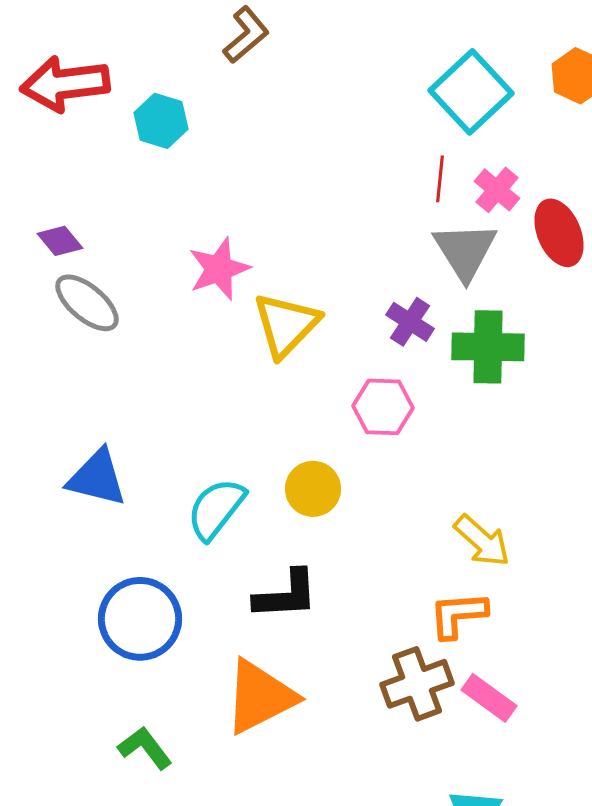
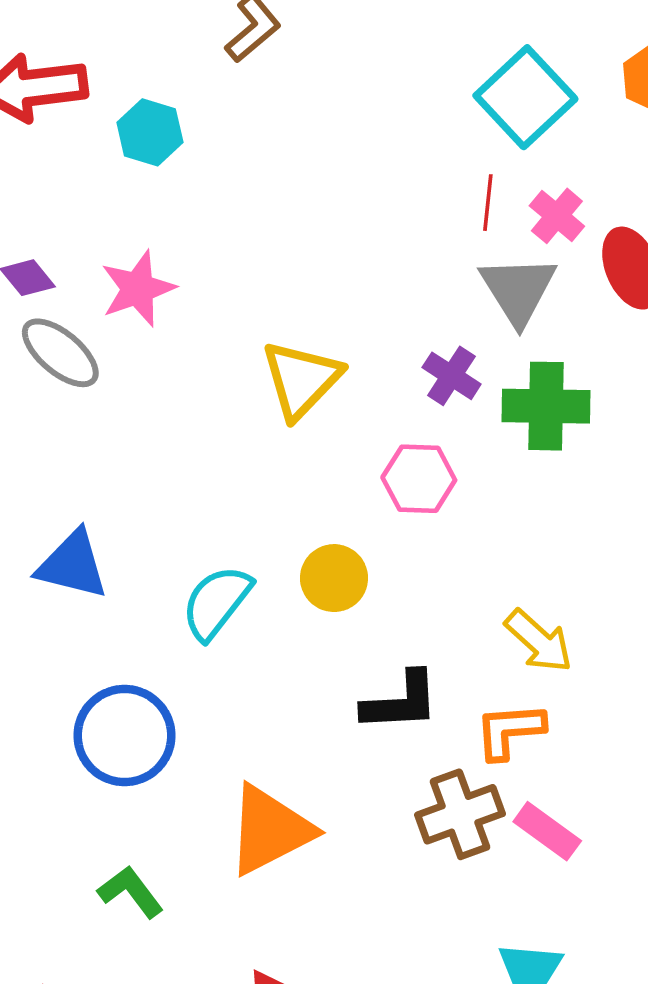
pink star: (219, 269) -> (138, 289), moved
black L-shape: (286, 595) -> (401, 702), moved

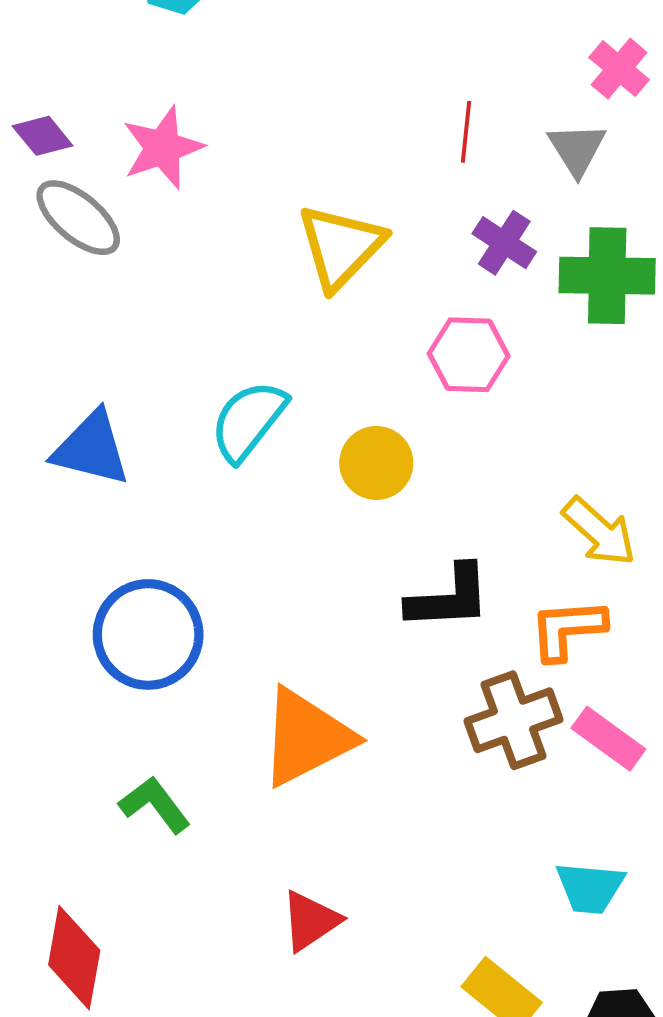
red line: (488, 203) -> (466, 132), moved
gray triangle: (518, 290) -> (577, 149), size x0.7
cyan semicircle: (217, 602) -> (248, 421), moved

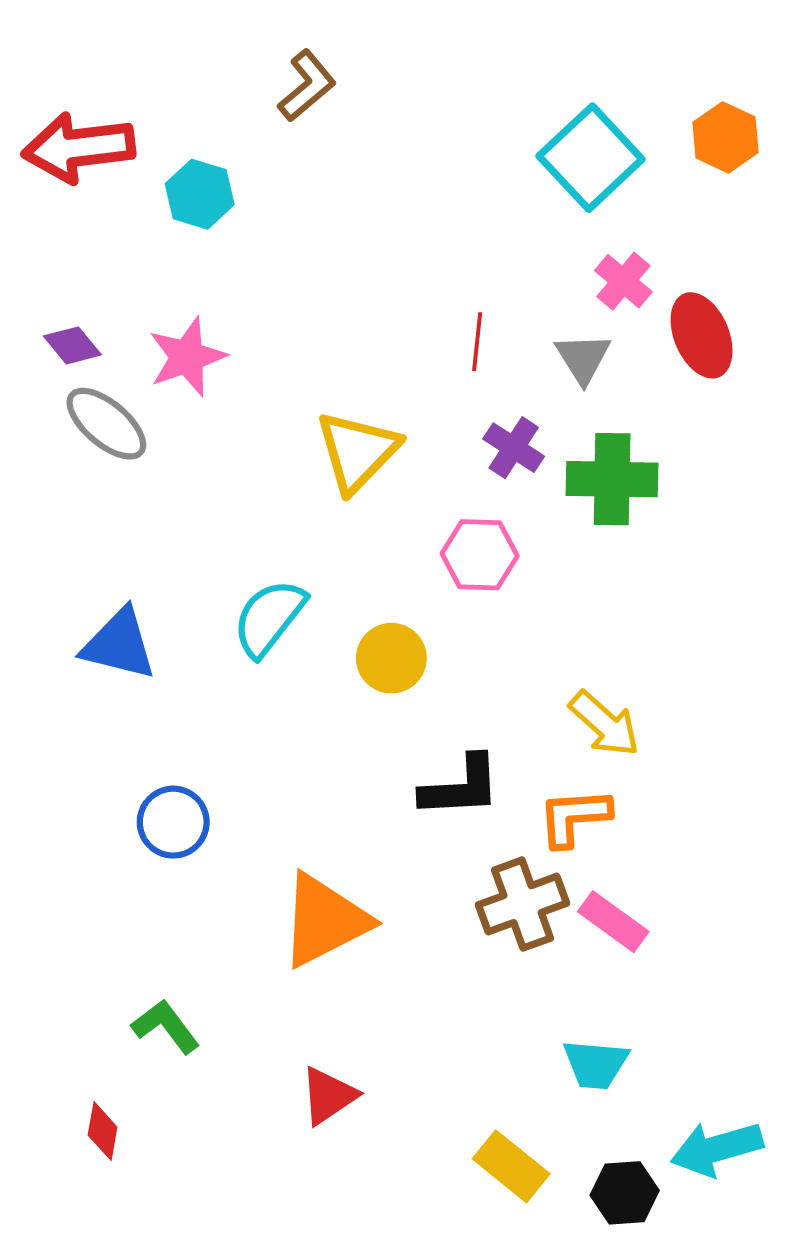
blue circle: (148, 634) -> (173, 822), size x0.7
green L-shape: (155, 805) -> (166, 1026), moved
red diamond: (74, 958) -> (103, 1131), size x0.6

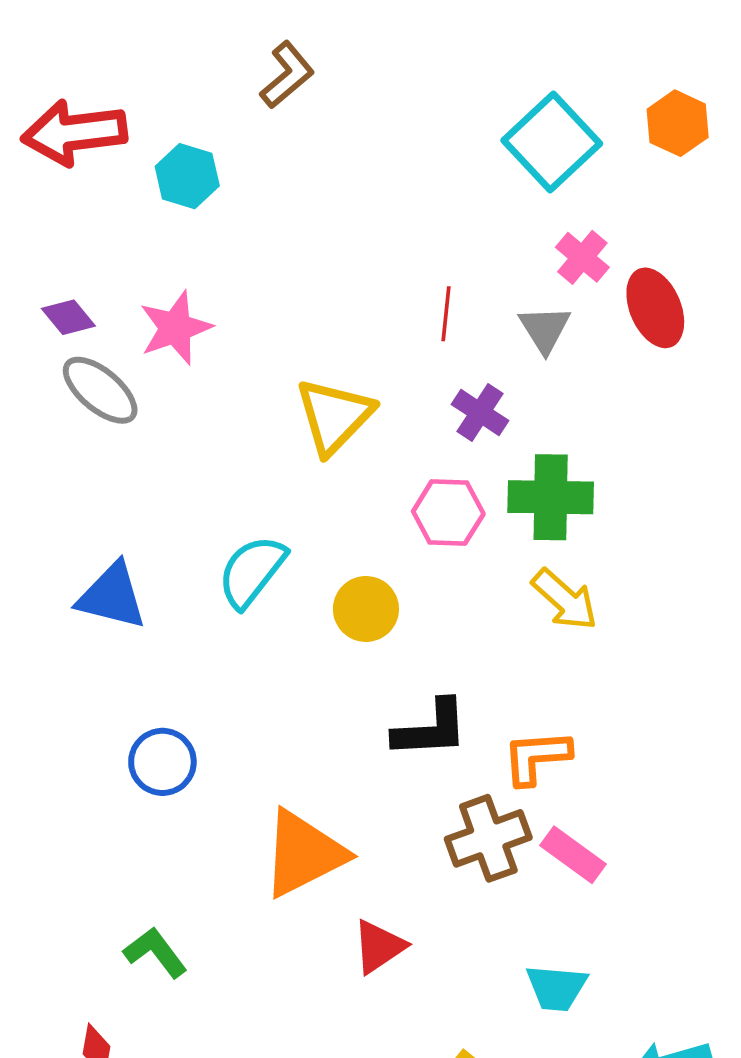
green cross: (612, 479) -> (551, 497), moved
yellow arrow: (604, 724) -> (565, 600), moved
red triangle: (328, 1096) -> (379, 947), moved

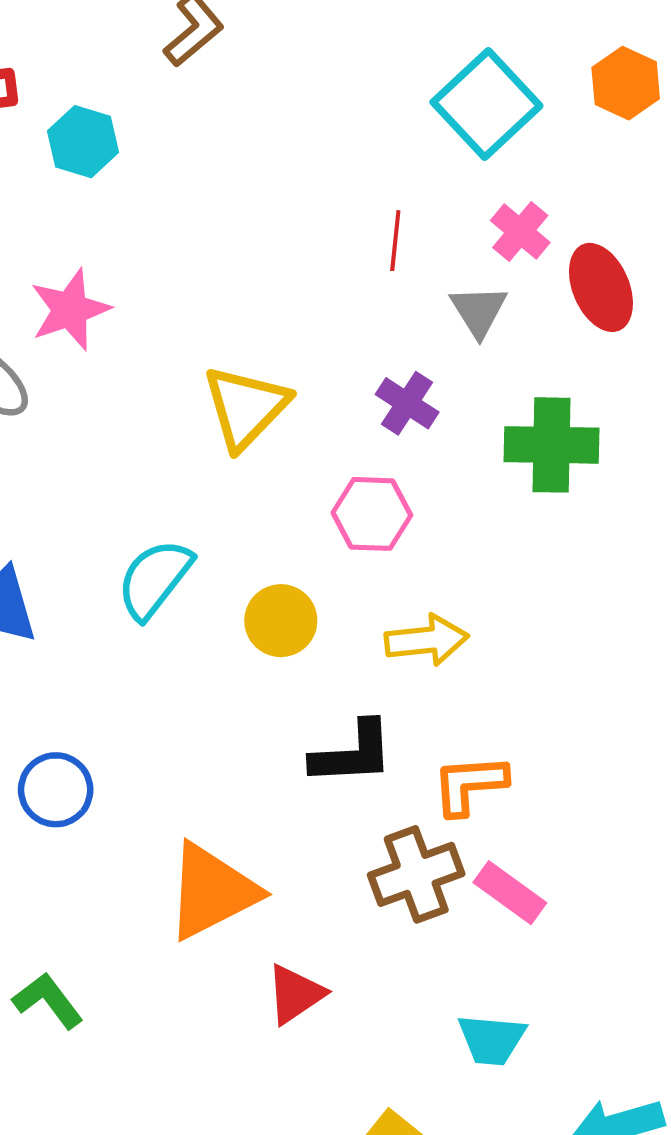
red line: (446, 314) -> (395, 241), moved
green cross: (551, 497) -> (552, 445), moved
yellow arrow: (565, 600) -> (427, 640), moved, turned -48

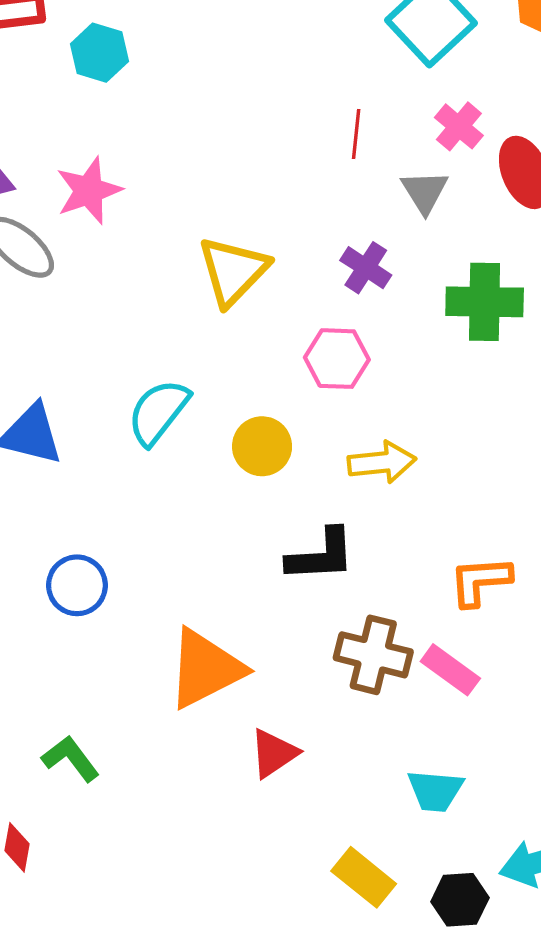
orange L-shape: (470, 785) -> (480, 581), moved
brown cross: (416, 874) -> (373, 655), turned 34

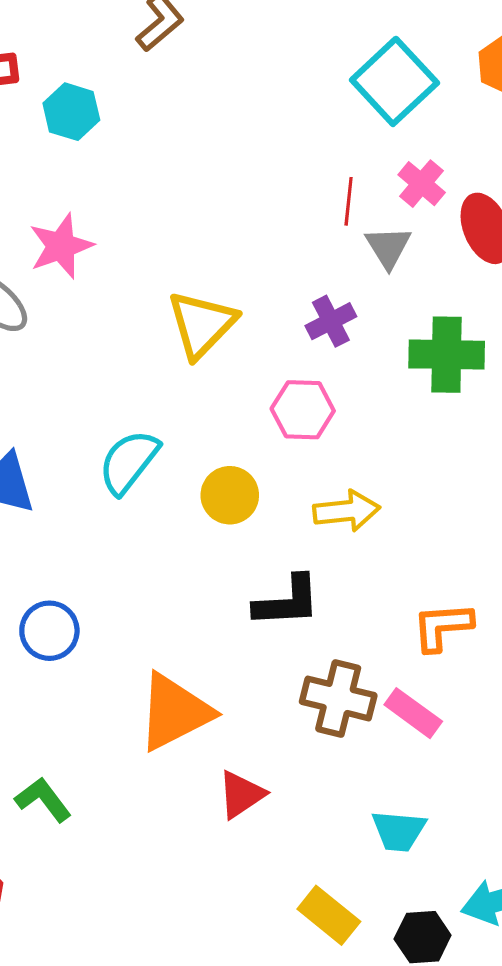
red line: (356, 134) -> (349, 201), moved
purple cross: (366, 268) -> (331, 321), turned 30

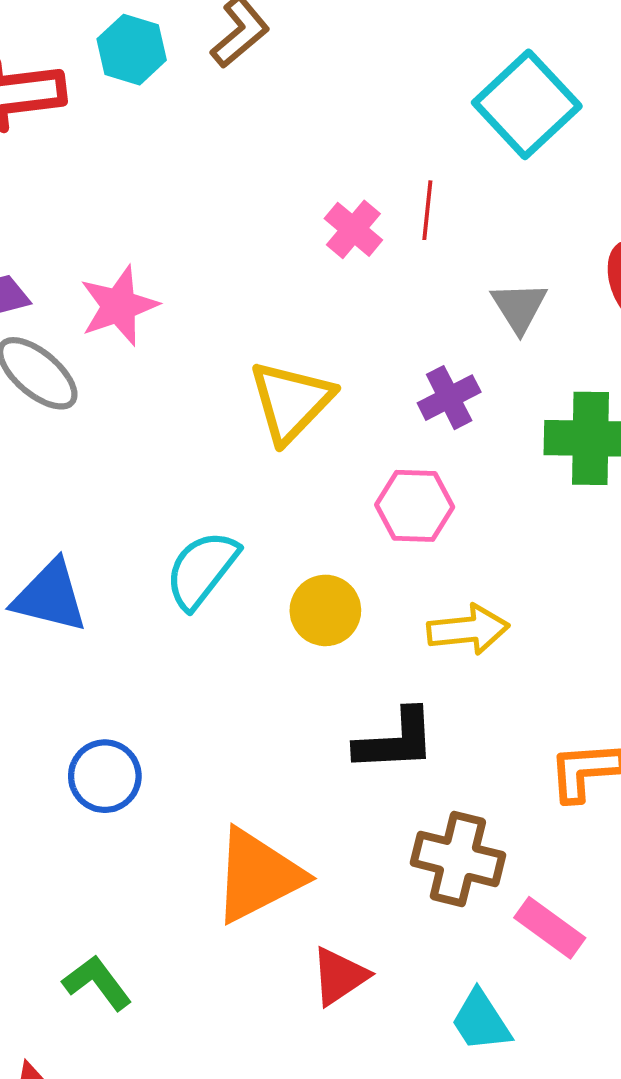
cyan hexagon: (71, 112) -> (132, 50), moved
pink cross: (422, 184) -> (353, 229), moved
red line: (349, 201) -> (427, 210), moved
pink rectangle: (413, 713) -> (550, 928), moved
cyan trapezoid: (399, 831) -> (481, 1021), moved, turned 52

